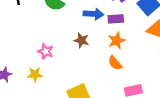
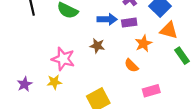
orange star: (117, 41) -> (143, 43), moved
pink star: (46, 51) -> (63, 59), size x1.5

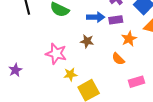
yellow star: (54, 82) -> (70, 74), moved
purple star: (25, 84) -> (15, 70), moved

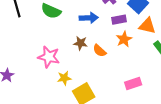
purple rectangle: (116, 20) -> (119, 20), moved
orange semicircle: (118, 59) -> (99, 51), moved

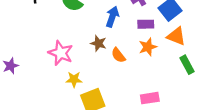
blue arrow: (89, 18) -> (112, 17), turned -78

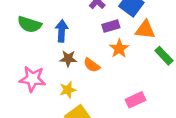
blue arrow: (112, 17) -> (62, 31), moved
yellow star: (74, 79) -> (68, 90), moved

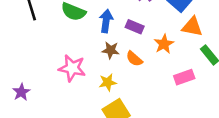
purple rectangle: (111, 26) -> (135, 27), moved, turned 35
pink rectangle: (135, 100) -> (184, 77), moved

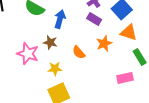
purple rectangle: (135, 27) -> (94, 19), moved
brown star: (111, 50) -> (50, 42), moved
pink rectangle: (184, 77) -> (125, 78), moved

